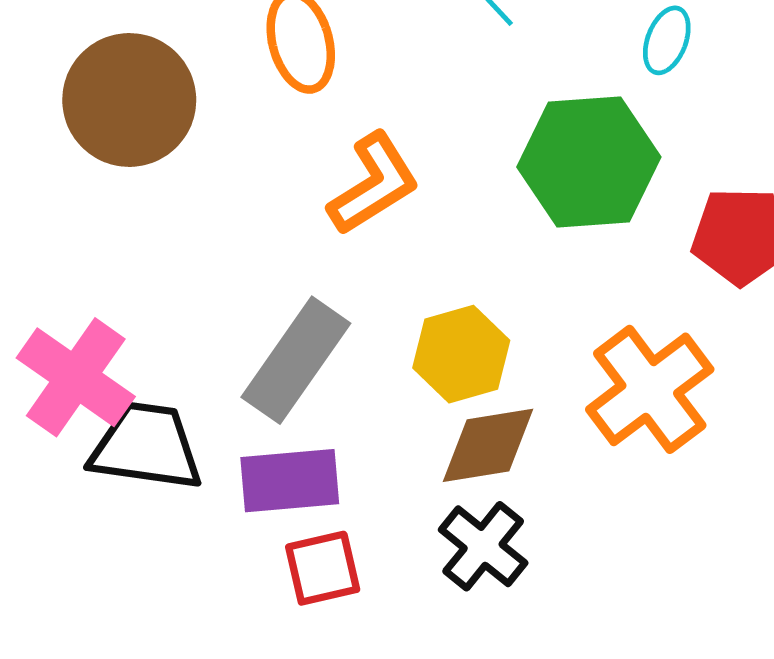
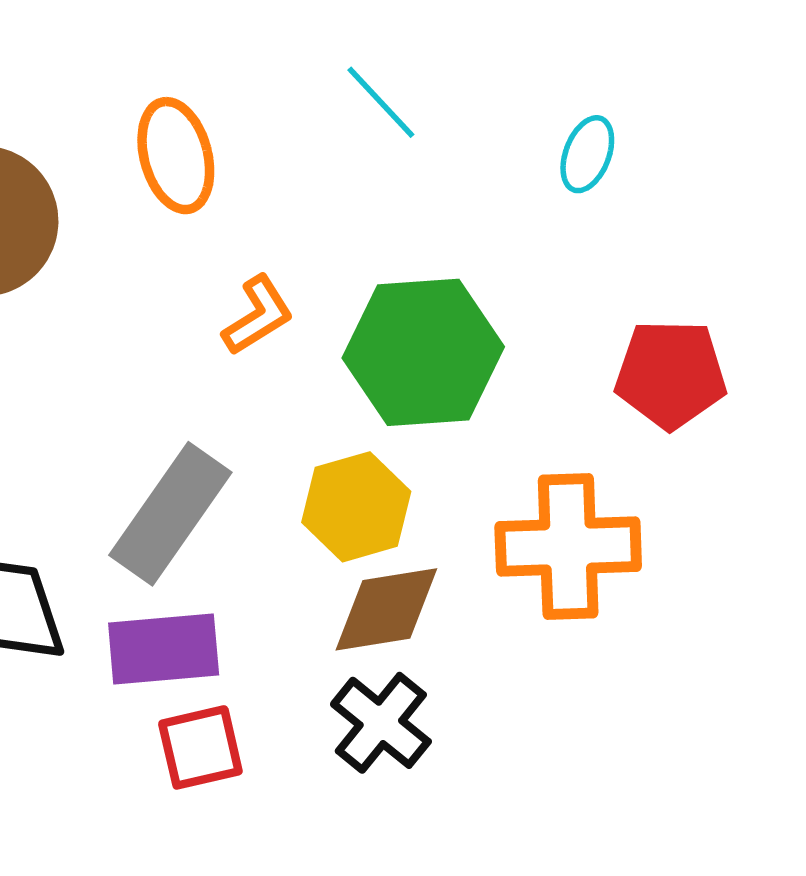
green hexagon: (589, 162) -> (423, 352), moved
orange L-shape: (374, 184) -> (258, 315), size x0.7
orange cross: (650, 389) -> (568, 546), turned 35

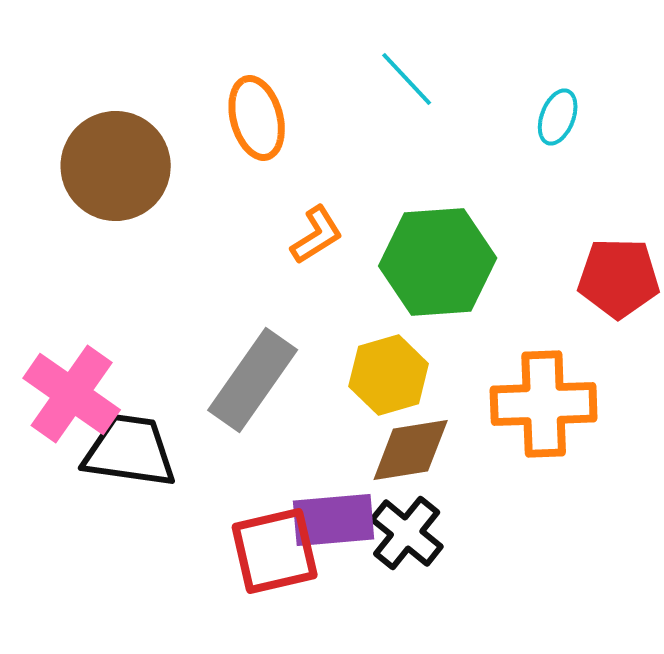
purple rectangle: (164, 649) -> (334, 520), moved
red square: (200, 747) -> (275, 551), size x1.4

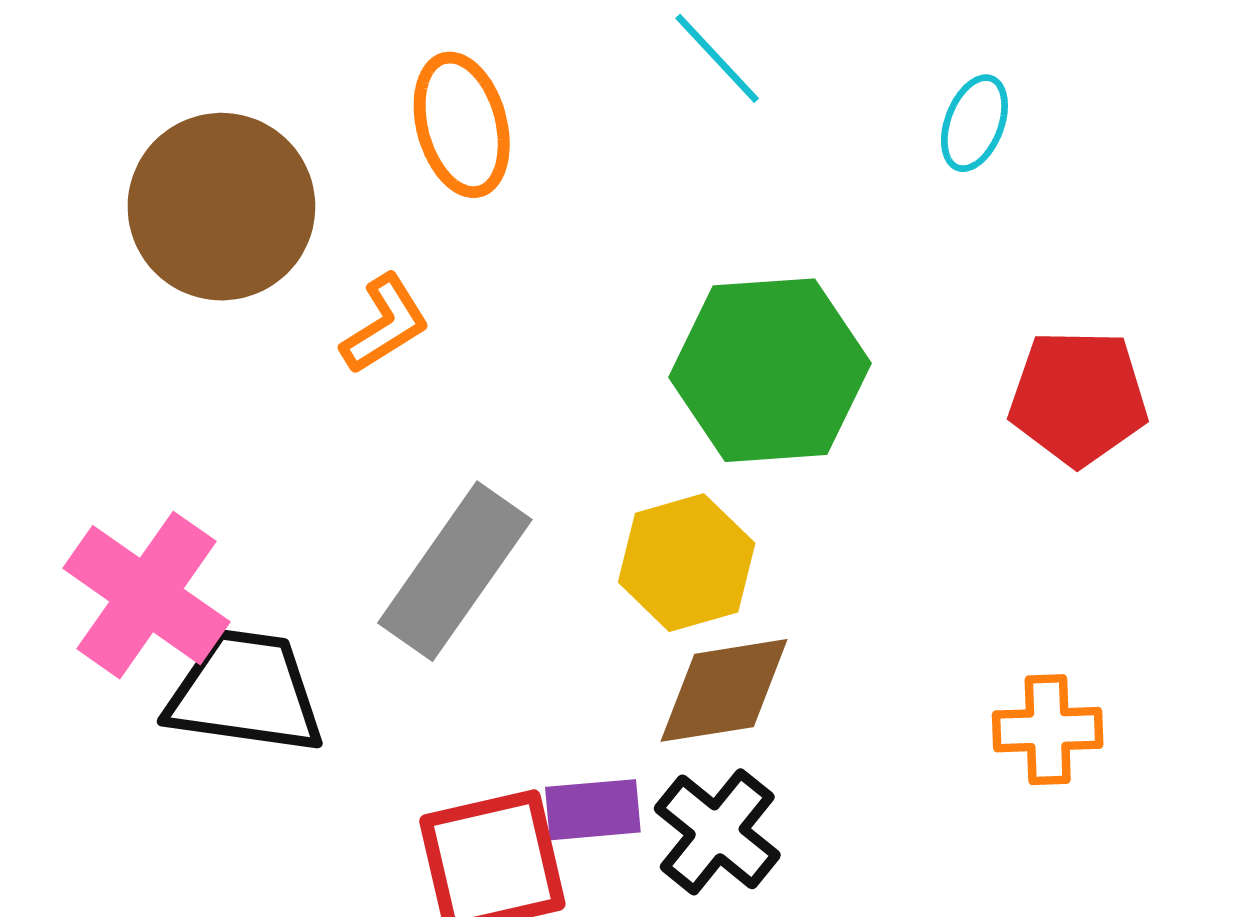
orange L-shape: (317, 235) -> (385, 324), moved
orange cross: (544, 404) -> (1048, 730), moved, size x0.6
purple rectangle: (334, 520) -> (593, 810), size x0.7

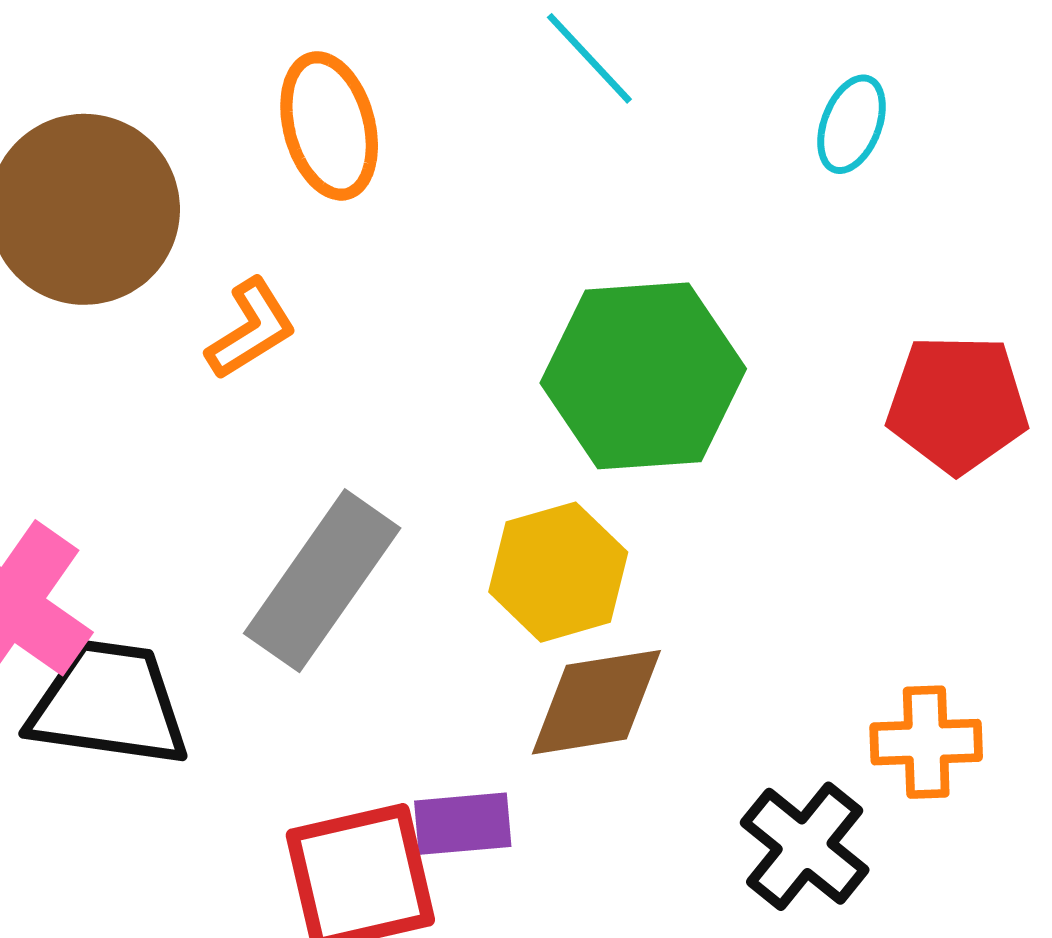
black cross: (717, 832) -> (805, 846), moved

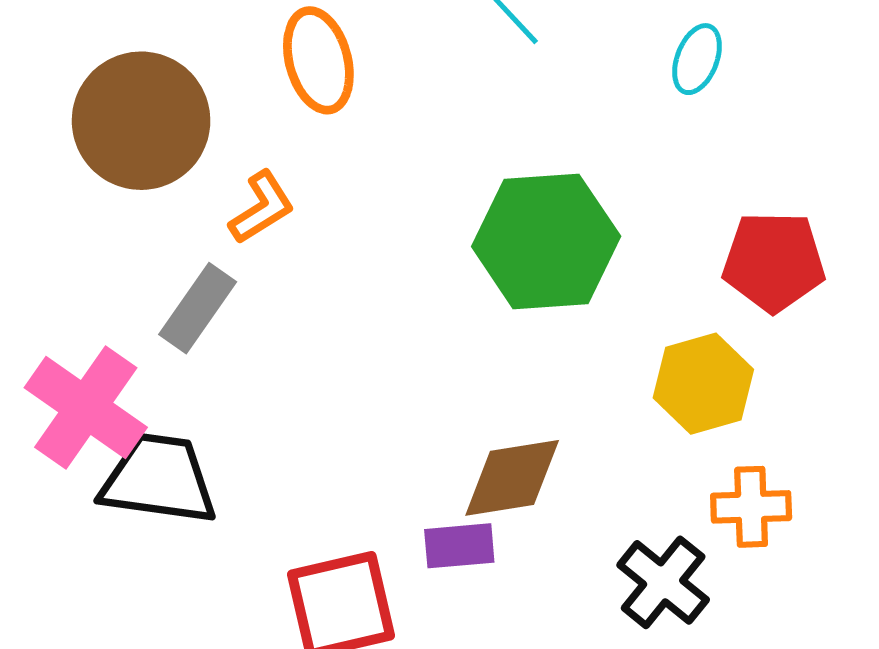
yellow hexagon: (558, 572) -> (703, 384), moved
gray rectangle: (322, 581) -> (198, 308), moved, size x0.7
purple rectangle: (463, 824) -> (459, 546), moved

